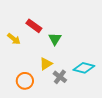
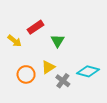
red rectangle: (34, 26) -> (36, 27), turned -70
orange circle: (25, 81) -> (26, 74), moved

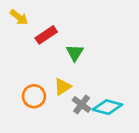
yellow arrow: (15, 41) -> (19, 17), moved
cyan diamond: (88, 71) -> (107, 107), moved

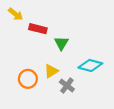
red rectangle: (46, 35) -> (38, 29), turned 48
cyan diamond: (107, 107) -> (90, 65), moved

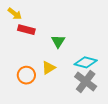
red rectangle: (38, 29) -> (26, 30), moved
gray cross: (67, 86) -> (86, 81), moved, size x1.5

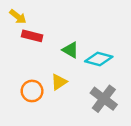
green triangle: (58, 41) -> (70, 50), turned -32
cyan diamond: (86, 62) -> (99, 59), moved

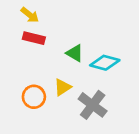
yellow arrow: (18, 17) -> (30, 15), moved
gray cross: (104, 99) -> (93, 105), moved

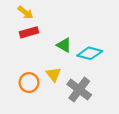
red rectangle: (34, 38) -> (29, 32), turned -30
yellow triangle: (63, 87) -> (54, 74), turned -35

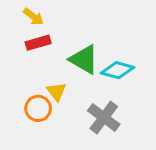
green triangle: (64, 45) -> (84, 59), size x1.5
yellow triangle: (54, 74) -> (56, 92), moved

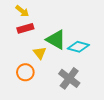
yellow triangle: (56, 92) -> (40, 53), moved

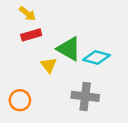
orange circle: (25, 72) -> (20, 100), moved
gray cross: (69, 78) -> (85, 96), turned -30

